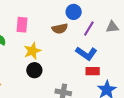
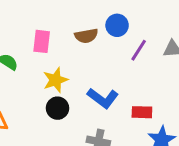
brown semicircle: (60, 29) -> (86, 36), moved
blue L-shape: (86, 53) -> (103, 98), moved

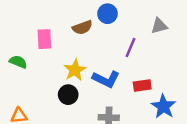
purple line: (139, 50) -> (131, 47), moved
yellow star: (55, 80) -> (75, 70), moved

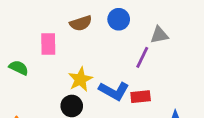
gray triangle: (159, 26) -> (159, 35), moved
brown semicircle: (82, 27) -> (81, 23), moved
red rectangle: (142, 85) -> (141, 97), moved

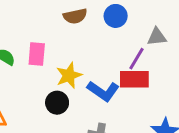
pink rectangle: (48, 44) -> (37, 54), moved
red rectangle: (141, 97) -> (134, 79), moved, size x1.4

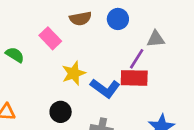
pink rectangle: (37, 54) -> (50, 38), moved, turned -50
black circle: (57, 103) -> (61, 112), moved

